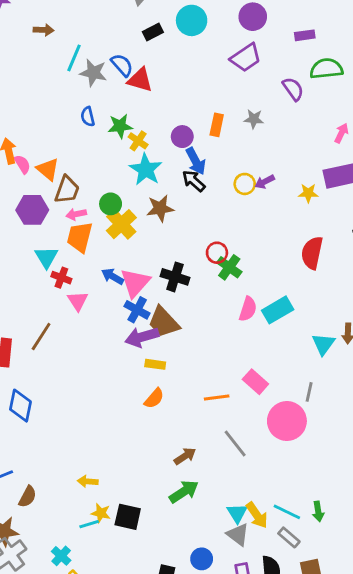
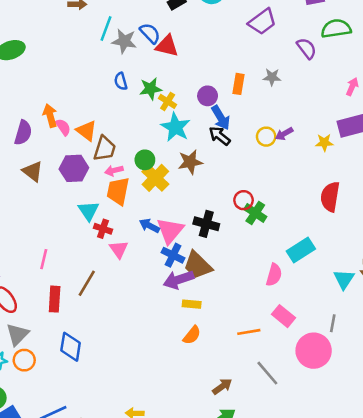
pink semicircle: (248, 309) -> (274, 275), moved

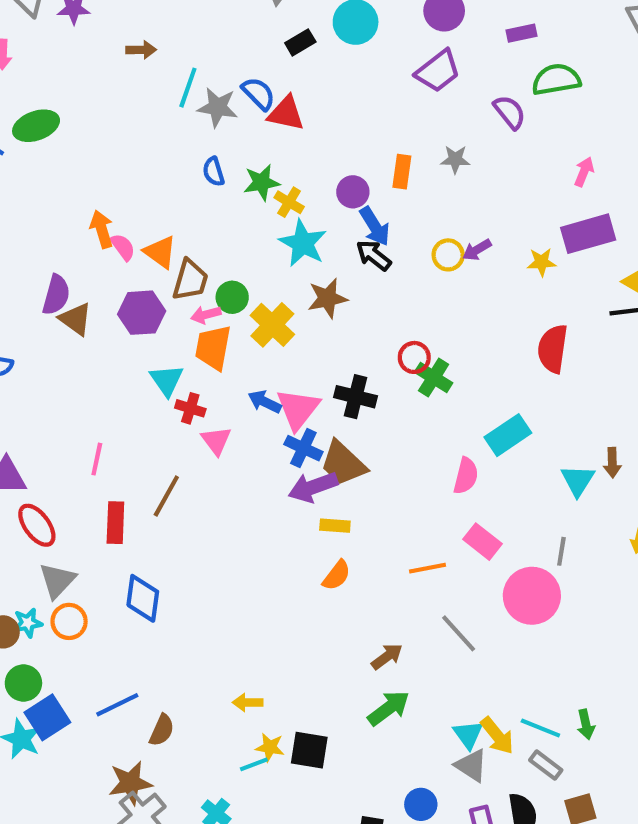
purple semicircle: (23, 133) -> (56, 295), moved
green circle: (145, 160) -> (232, 297), moved

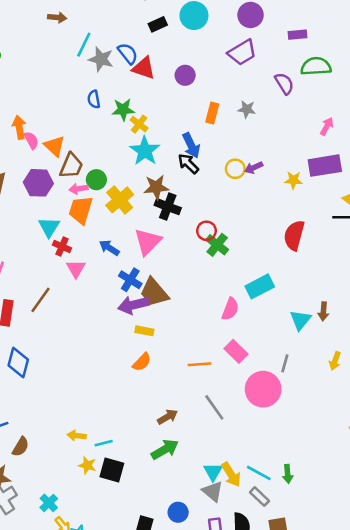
purple circle: (353, 192) -> (185, 75), moved
black cross: (356, 397) -> (168, 207), moved
pink triangle: (298, 409) -> (148, 242), moved
cyan line: (254, 764) -> (104, 443), moved

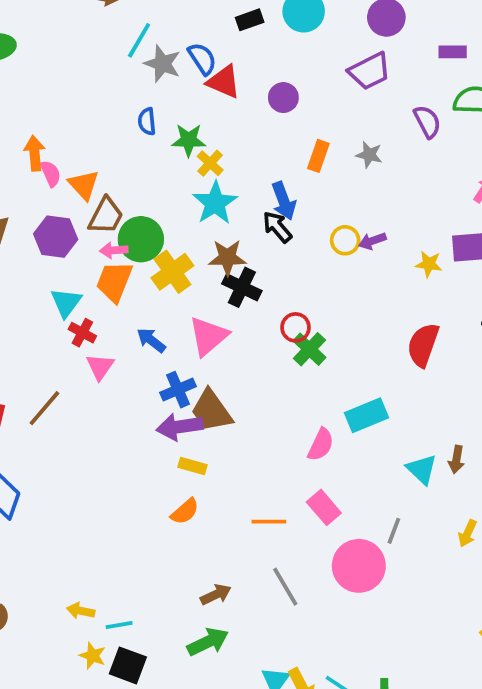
green circle: (96, 180) -> (141, 239), size x1.5
blue cross: (130, 280) -> (178, 390), turned 30
cyan triangle: (300, 320) -> (422, 469), turned -30

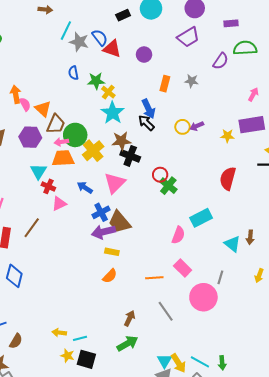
purple semicircle: (427, 122) -> (221, 61), turned 66
orange trapezoid: (114, 282) -> (63, 158), turned 70
pink triangle: (100, 367) -> (59, 204), turned 35
brown arrow: (216, 594) -> (130, 318), turned -35

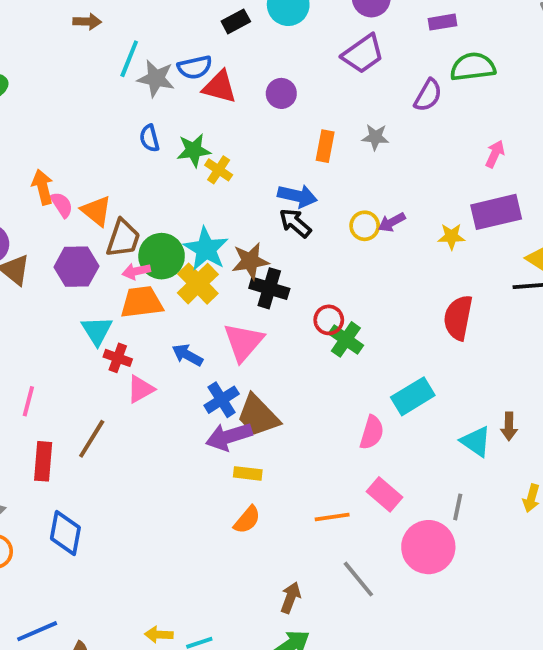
blue semicircle: (100, 38) -> (195, 67), turned 120
blue arrow: (148, 109) -> (297, 196), turned -48
cyan star: (113, 113) -> (206, 249), moved

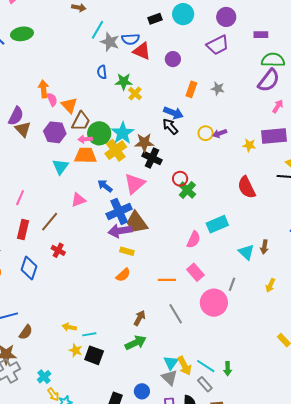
purple semicircle: (428, 95) -> (269, 80), moved, size x1.4
red semicircle: (458, 318) -> (247, 187), turned -45
red cross: (118, 358) -> (58, 250), moved
blue cross: (222, 400) -> (119, 211), size x1.4

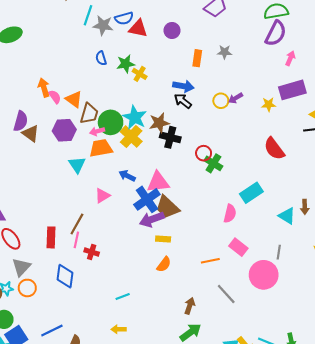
pink triangle: (135, 184) -> (158, 182), moved, turned 45
pink line: (20, 198) -> (76, 240), moved
cyan line: (89, 334) -> (123, 296), moved

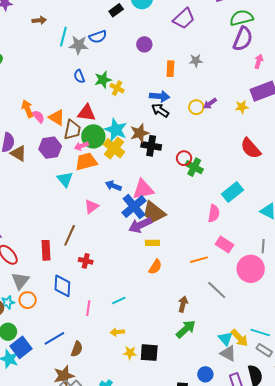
red triangle: (138, 28) -> (87, 113), moved
pink line: (76, 240) -> (88, 308), moved

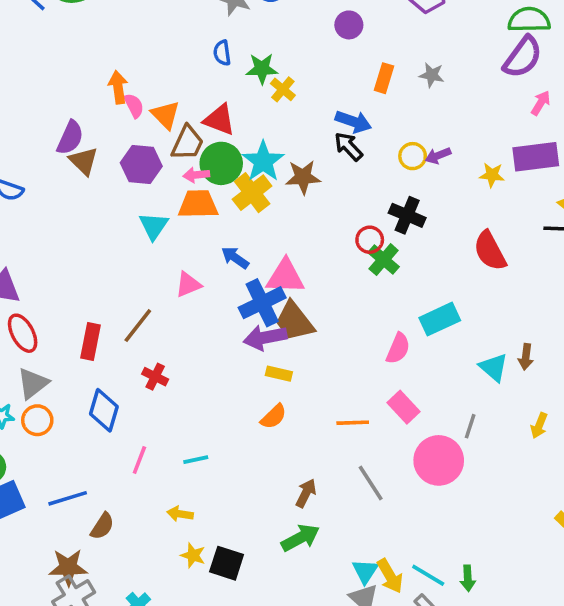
black cross: (151, 146) -> (407, 215), moved

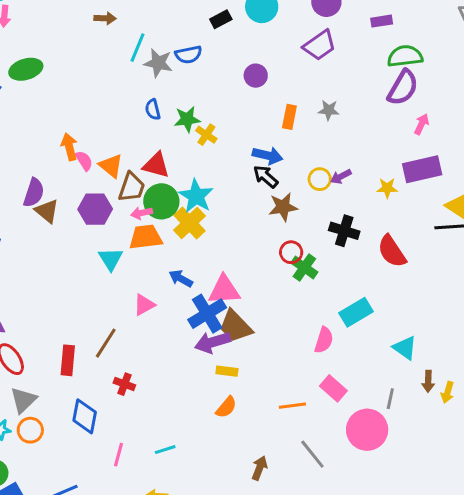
brown star: (303, 177) -> (283, 207), moved
black cross: (407, 215) -> (344, 231), moved
brown arrow: (526, 357) -> (428, 381), moved

